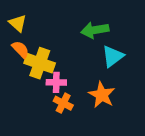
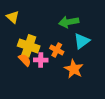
orange semicircle: (20, 49) -> (25, 60), moved
orange cross: (63, 103) -> (57, 50), moved

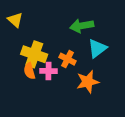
orange semicircle: (25, 60) -> (29, 71), turned -152
orange star: (74, 69) -> (88, 82), turned 30

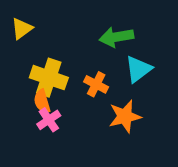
yellow triangle: (15, 20) -> (22, 29), turned 42
pink cross: (48, 71) -> (49, 120), moved, turned -35

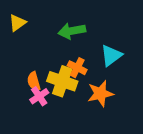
green arrow: (116, 37) -> (72, 31), moved
yellow cross: (49, 78) -> (62, 81), moved

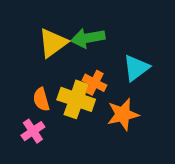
yellow triangle: (17, 23) -> (53, 43), moved, size x1.4
pink cross: (39, 96) -> (33, 131), moved

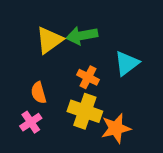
yellow cross: (76, 99) -> (85, 111), moved
orange star: (123, 114) -> (116, 128), moved

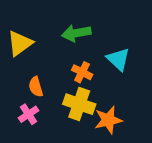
yellow triangle: (49, 40) -> (20, 43), moved
cyan triangle: (127, 63) -> (118, 59), turned -40

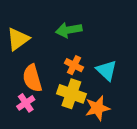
cyan triangle: (118, 59) -> (107, 70), moved
orange semicircle: (36, 87) -> (32, 78), size x1.5

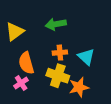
orange cross: (74, 65) -> (60, 53), turned -32

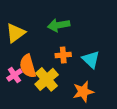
yellow cross: (58, 76) -> (47, 79), moved, turned 30
pink cross: (21, 83) -> (14, 75), moved

